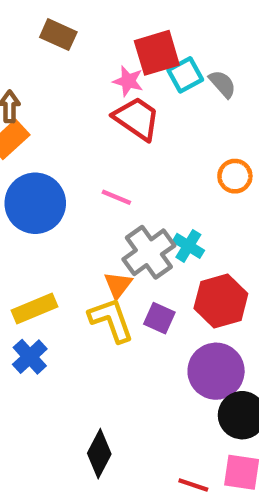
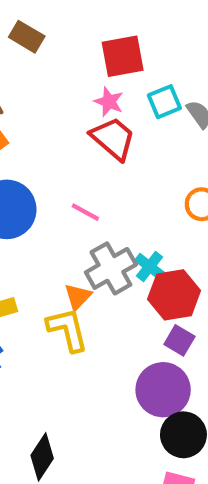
brown rectangle: (58, 35) -> (27, 37), moved
red square: (157, 53) -> (123, 56), moved
red hexagon: (221, 301) -> (174, 295), moved
purple square: (159, 318) -> (179, 340), moved

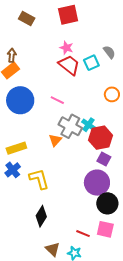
red square: (123, 56) -> (68, 15), moved
cyan square: (164, 102) -> (91, 63), moved
gray cross: (111, 268) -> (70, 126), turned -30
yellow L-shape: (68, 330) -> (39, 179), moved

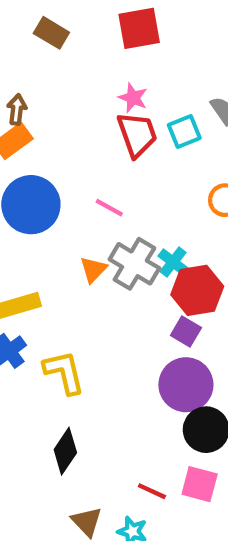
red trapezoid: (69, 65) -> (137, 134), turned 30
orange triangle: (55, 140) -> (93, 270), moved
purple square: (104, 159) -> (186, 332), moved

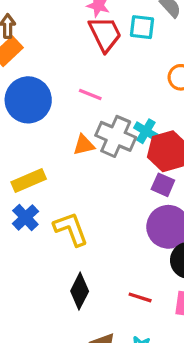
cyan square: (184, 132) -> (142, 27), turned 36
orange triangle: (93, 270) -> (84, 145), turned 40
red line: (152, 491) -> (140, 297), moved

